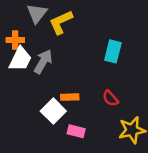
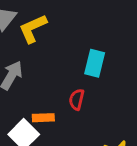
red semicircle: (110, 98) -> (77, 100), moved, turned 54

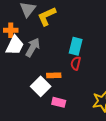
cyan rectangle: (95, 63) -> (76, 46), moved

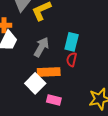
gray arrow: (33, 47) -> (41, 47), moved
orange rectangle: (54, 75) -> (49, 72), size x1.5

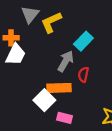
cyan rectangle: (72, 42) -> (83, 41), moved, turned 30
gray arrow: (41, 47) -> (66, 61), moved

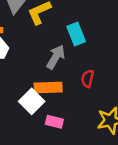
cyan rectangle: (83, 41) -> (76, 34), turned -66
red semicircle: (83, 75) -> (88, 79), moved

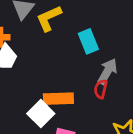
gray arrow: (56, 57) -> (107, 71), moved

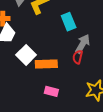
white square: (41, 114) -> (26, 55), moved

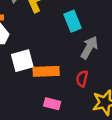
white square: (26, 55) -> (22, 61), turned 30
red semicircle: (78, 57) -> (82, 79), moved

